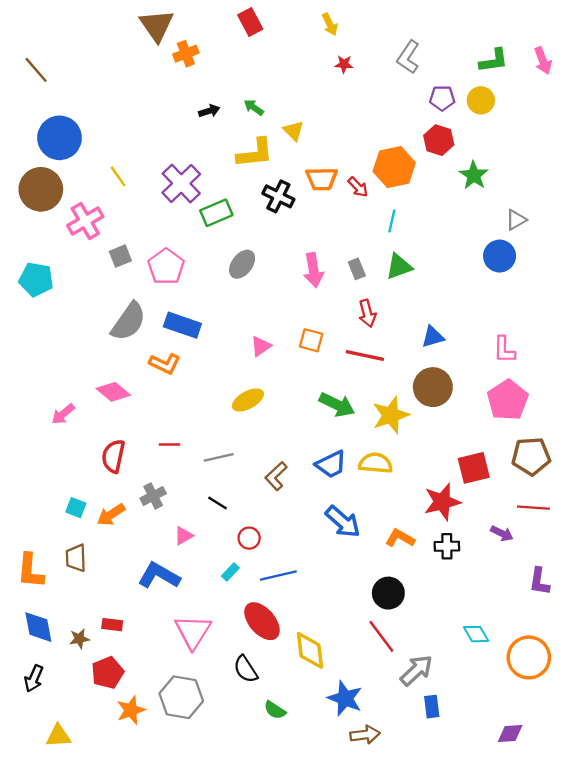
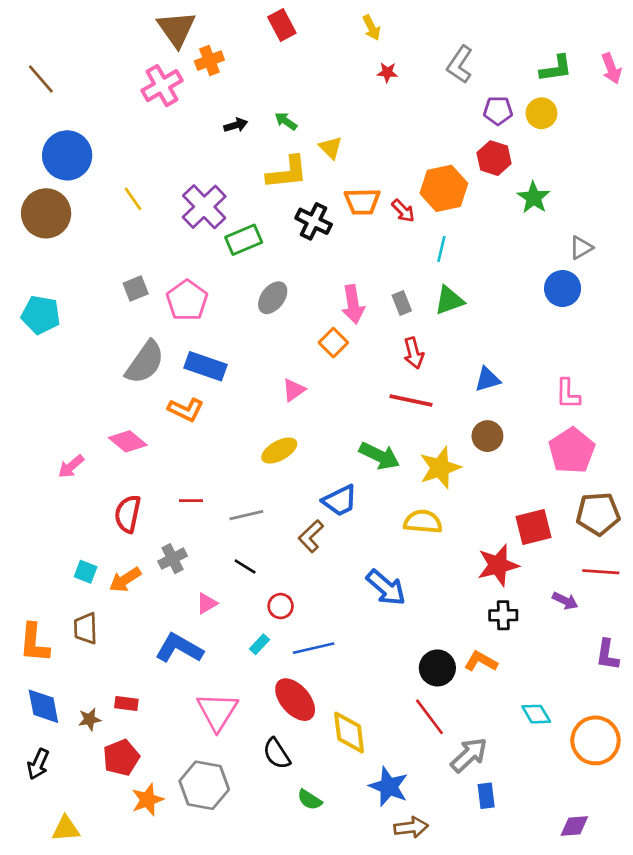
pink cross: (85, 221) -> (162, 86), moved
orange square: (311, 340) -> (333, 343), moved, turned 30
brown circle: (433, 387) -> (487, 436), size x0.7
blue trapezoid: (331, 464) -> (340, 501), moved
orange L-shape: (400, 538) -> (481, 661), moved

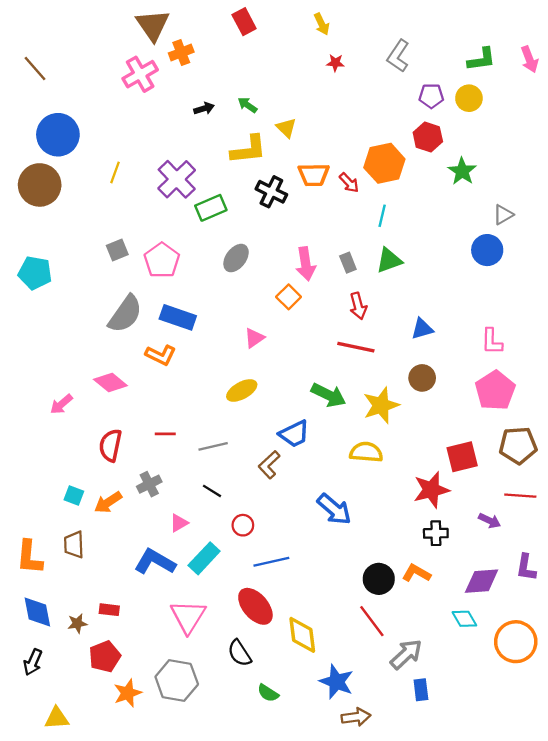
yellow line: (133, 199) -> (115, 172), turned 55
cyan rectangle: (260, 644) -> (204, 558), moved, size x1.8
purple diamond: (574, 826) -> (482, 581), moved, size x1.4

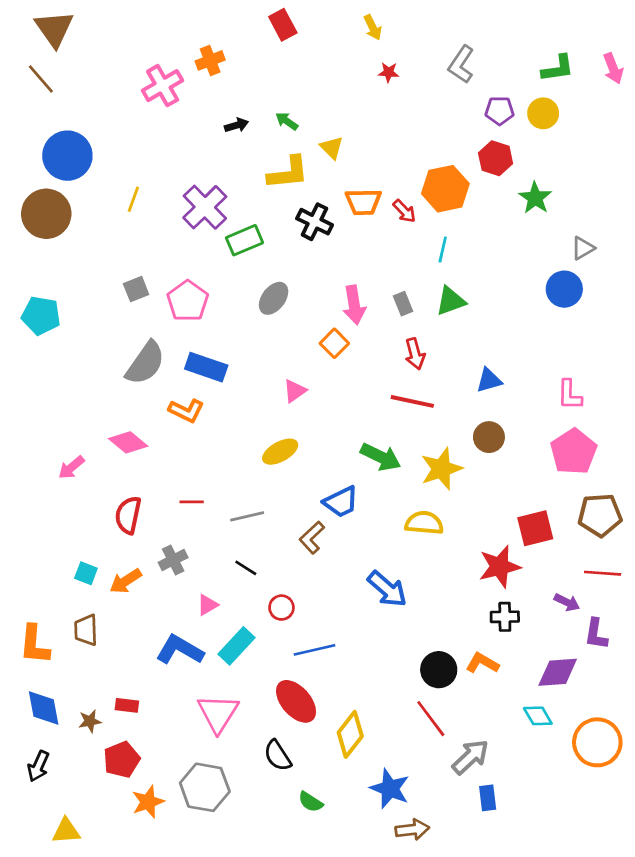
brown triangle: (153, 25) -> (54, 29), moved
purple L-shape: (526, 567) -> (596, 634), moved
yellow diamond: (302, 635) -> (350, 734), turned 45

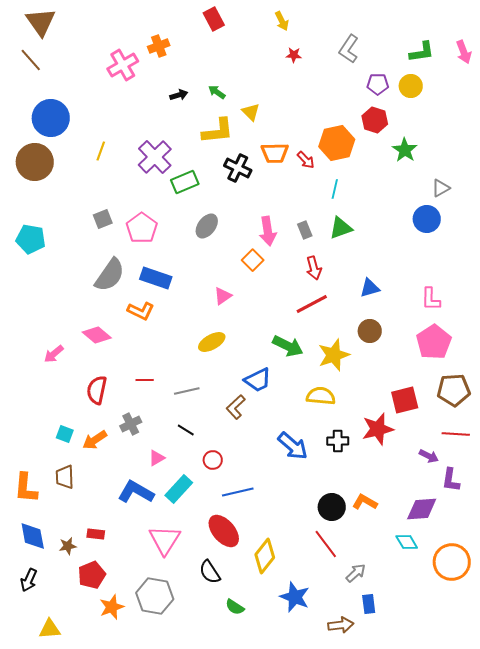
red line: (412, 401) -> (312, 304), turned -40
black cross: (505, 617) -> (338, 441), moved
gray arrow: (470, 757) -> (356, 573), size x0.7
brown arrow: (412, 830) -> (341, 625), moved

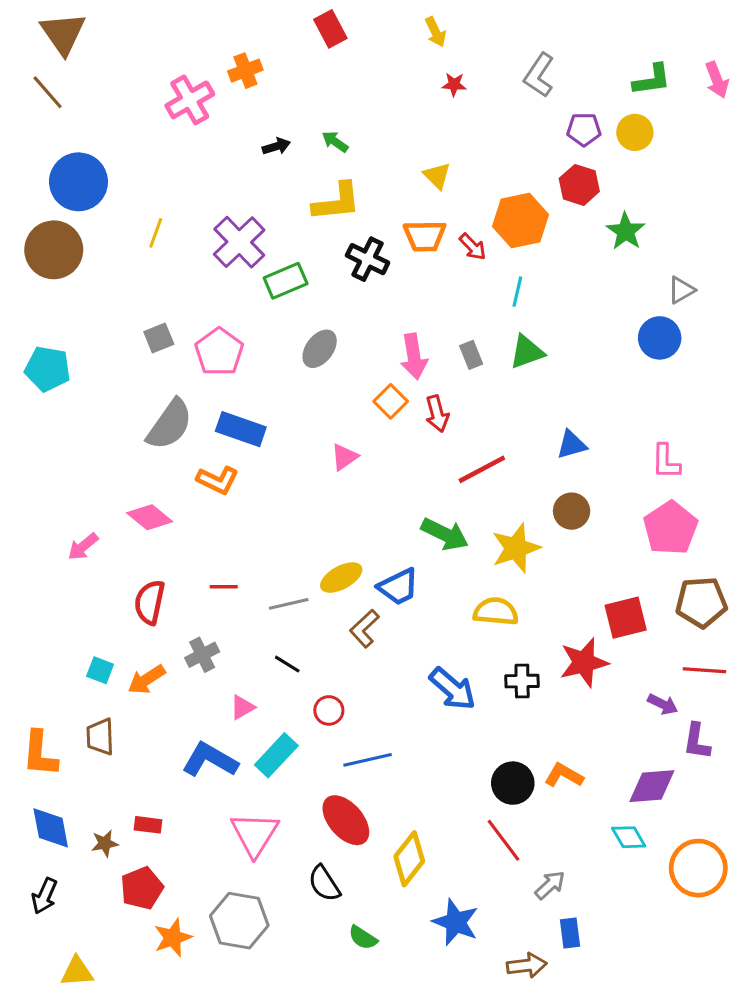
yellow triangle: (251, 112) -> (437, 176), moved
red arrow: (314, 268) -> (437, 414), moved
yellow ellipse: (212, 342) -> (341, 578), moved

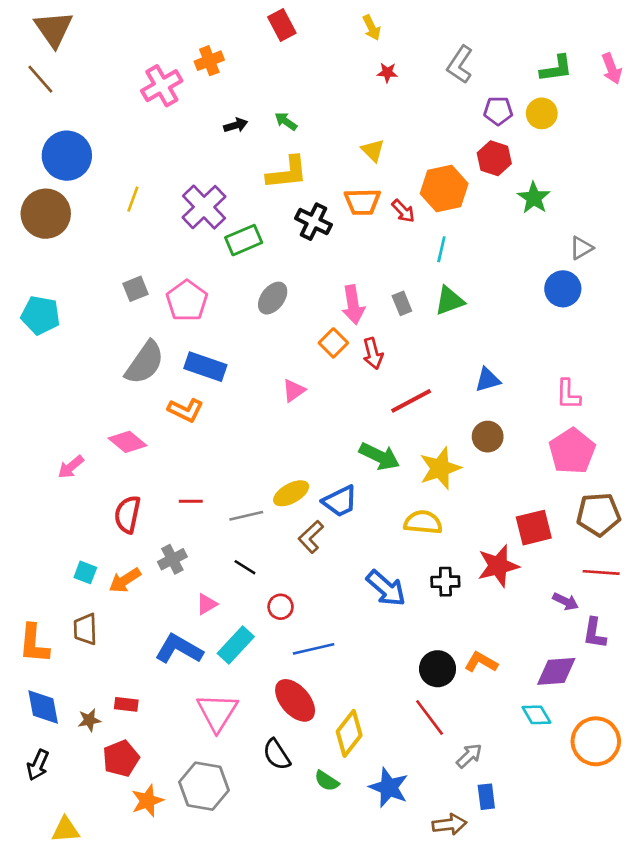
green semicircle: (363, 938) -> (327, 781), moved

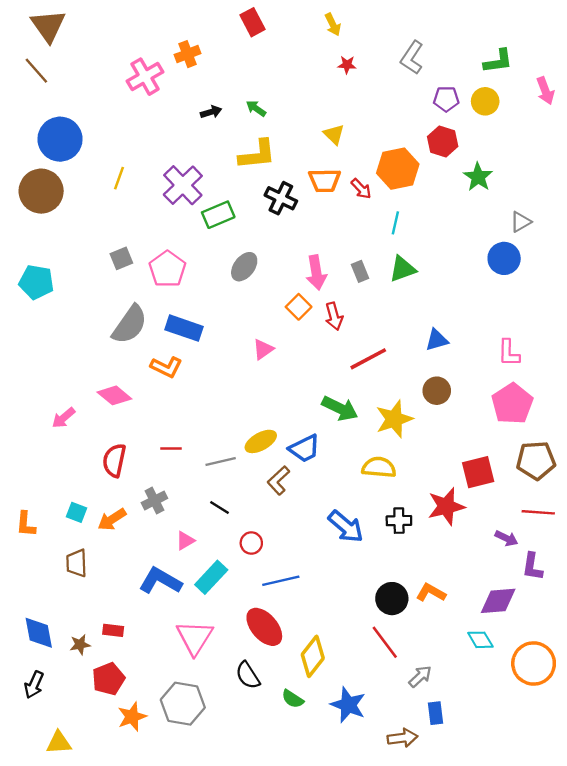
pink arrow: (612, 69) -> (545, 91), moved
orange L-shape: (34, 644) -> (26, 524), moved, size x0.7

